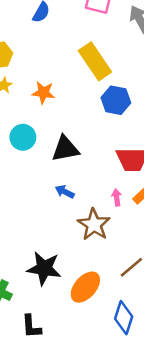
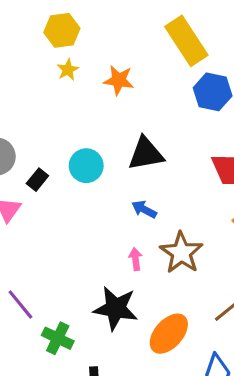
cyan circle: (23, 137) -> (86, 166), moved
pink arrow: (117, 197) -> (135, 259), moved

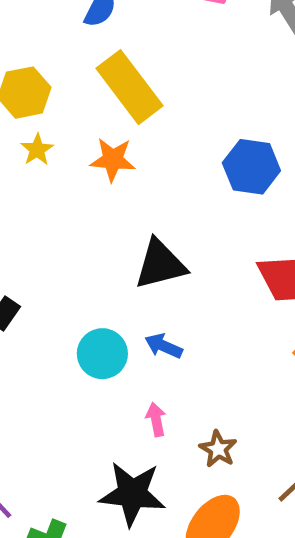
yellow rectangle: (186, 41) -> (129, 87), moved
cyan circle: (86, 166) -> (102, 354), moved
brown star: (181, 253) -> (218, 449), moved, size x0.6

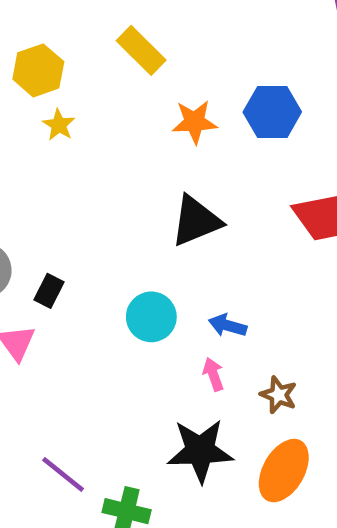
yellow rectangle: (129, 87) -> (141, 50), size x0.7
orange star: (113, 160) -> (194, 122), moved
blue arrow: (164, 346) -> (228, 325), moved

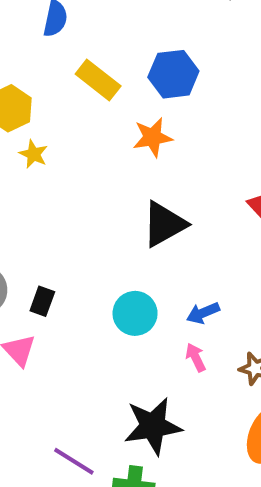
blue hexagon: (272, 112) -> (173, 74), moved
blue arrow: (228, 325) -> (203, 313), turned -32
black star: (200, 451) -> (153, 426), moved

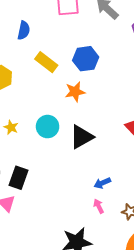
yellow star: (33, 154) -> (11, 127), moved
black rectangle: (42, 301) -> (18, 178), size x1.5
cyan circle: (135, 313) -> (48, 127), moved

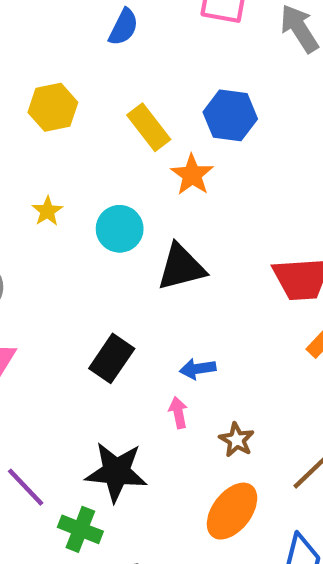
yellow rectangle: (46, 62) -> (149, 127), moved
orange star: (75, 92) -> (192, 175), turned 30
black rectangle: (18, 178) -> (112, 358), moved

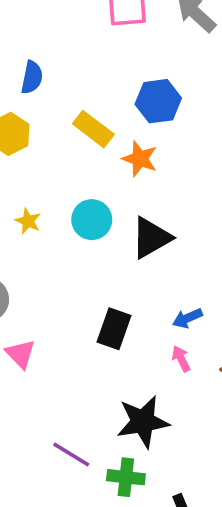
blue semicircle: (123, 27) -> (32, 77), moved

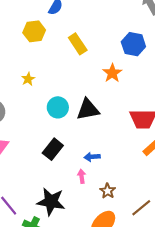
blue hexagon: (158, 101) -> (133, 44), moved
orange star: (140, 159) -> (112, 73), moved
cyan circle: (92, 220) -> (58, 107), moved

